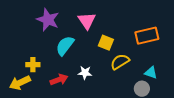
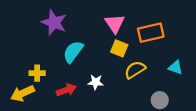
pink triangle: (87, 21) -> (115, 24), moved
orange rectangle: (147, 36) -> (151, 33), moved
cyan triangle: (151, 73) -> (175, 67), moved

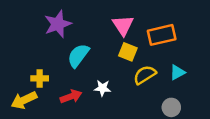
purple star: (54, 22) -> (58, 24), turned 30
cyan triangle: (175, 67) -> (177, 72), moved, turned -48

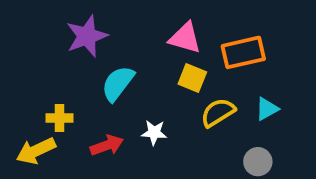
pink triangle: (123, 25) -> (185, 38), turned -40

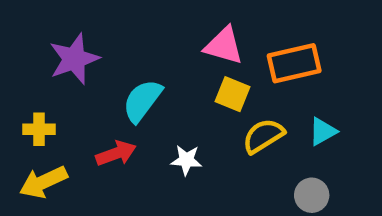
purple star: (87, 36) -> (74, 59), moved
yellow cross: (60, 118) -> (39, 129), moved
red arrow: (107, 145) -> (116, 153), moved

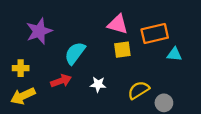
yellow square: (233, 94) -> (122, 50), turned -30
cyan triangle: (323, 131) -> (174, 54), moved, turned 35
yellow semicircle: (263, 136) -> (139, 90), moved

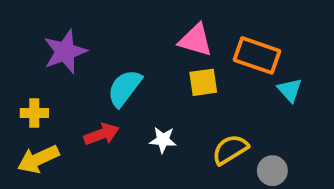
orange rectangle: (155, 33) -> (257, 55), turned 32
cyan triangle: (174, 54) -> (290, 90), turned 42

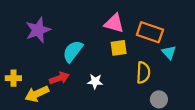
yellow cross: (34, 113) -> (13, 78), moved
yellow semicircle: (230, 150) -> (143, 73), moved, turned 125
yellow arrow: (38, 159) -> (37, 94), moved

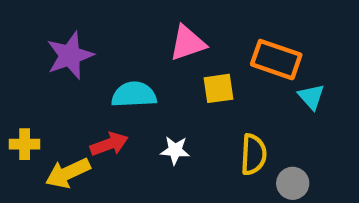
pink triangle: (114, 23) -> (188, 43), moved, turned -35
cyan semicircle: (73, 51) -> (134, 95), turned 50
yellow semicircle: (143, 73) -> (254, 154), moved

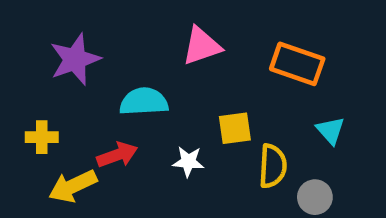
yellow square: (218, 88) -> (235, 128), moved
cyan triangle: (311, 97) -> (330, 130), moved
yellow cross: (25, 144) -> (42, 137), moved

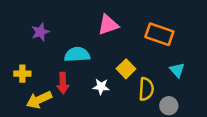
purple star: (75, 59) -> (40, 32), size x0.7
yellow square: (235, 128) -> (126, 69), turned -36
red arrow: (117, 155) -> (63, 83), turned 108

